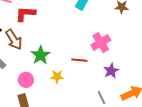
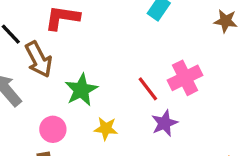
red line: (79, 60) -> (148, 89), moved, turned 42
purple star: (111, 71) -> (164, 123), moved

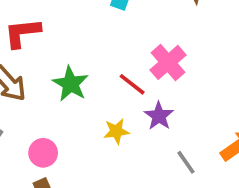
green star: (81, 90) -> (71, 84), moved
yellow star: (106, 129) -> (116, 131), moved

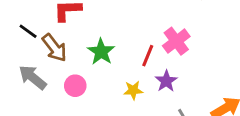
red line: (132, 84) -> (148, 56), turned 70
pink circle: (43, 153) -> (75, 86), moved

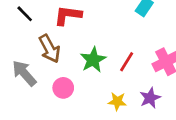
black line: (28, 31) -> (25, 14), moved
red line: (148, 56) -> (127, 62), moved

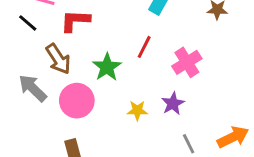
red line: (127, 62) -> (144, 47), moved
pink circle: (63, 88) -> (77, 101), size x1.5

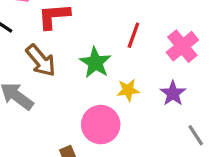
pink circle: (77, 101) -> (101, 125), moved
yellow star: (137, 110) -> (128, 90), moved

